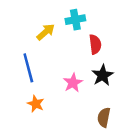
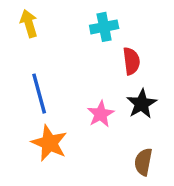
yellow arrow: (46, 32) -> (29, 24), moved, turned -66
orange star: (36, 104) -> (49, 143), size x1.5

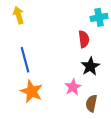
cyan cross: (104, 27) -> (99, 17), moved
pink star: (101, 114) -> (73, 87), moved

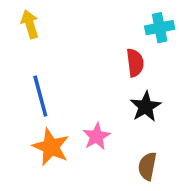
pink star: (73, 87) -> (96, 136), moved

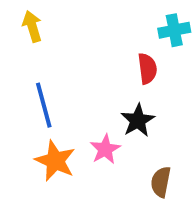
black star: (146, 107) -> (138, 120), moved

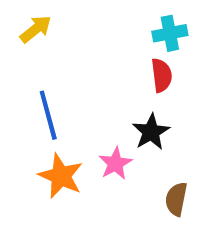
yellow arrow: (32, 26) -> (36, 29), turned 68
cyan cross: (174, 30) -> (170, 33), moved

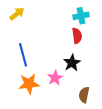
orange star: (61, 176) -> (29, 84), turned -30

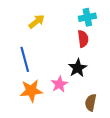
yellow arrow: (17, 14) -> (37, 22), moved

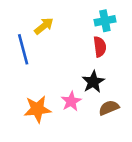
blue line: (25, 59) -> (23, 49), moved
brown semicircle: (91, 103) -> (109, 108), moved, turned 56

